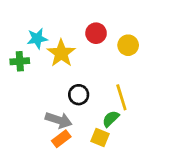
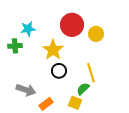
red circle: (96, 33) -> (72, 25), size x1.5
yellow star: (61, 53) -> (53, 50), moved
gray arrow: (59, 120) -> (26, 90), moved

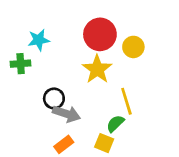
yellow star: (53, 50) -> (97, 69), moved
black circle: (59, 71) -> (54, 98), moved
gray arrow: (26, 90) -> (67, 114), moved

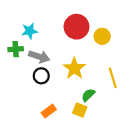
yellow star: (97, 69) -> (74, 68), moved
yellow line: (126, 101) -> (113, 78), moved
gray arrow: (67, 114) -> (39, 57), moved

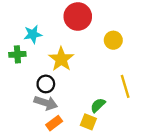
red circle: (77, 27) -> (78, 17), moved
gray arrow: (39, 57) -> (46, 103), moved
yellow star: (74, 68) -> (61, 59), moved

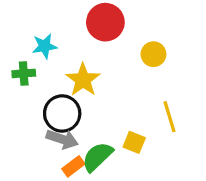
black circle: (46, 84) -> (62, 113), size x1.5
green semicircle: (98, 105) -> (97, 157), moved, size x1.5
yellow square: (88, 122) -> (134, 142), moved

